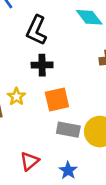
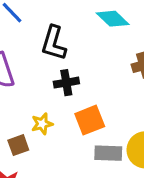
yellow star: (16, 97) -> (42, 124), turned 30

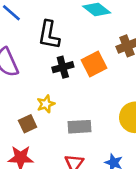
orange square: (90, 120) -> (94, 64), moved
gray rectangle: (108, 153) -> (79, 127), moved

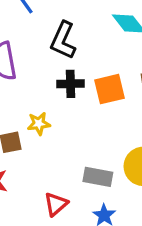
gray rectangle: (79, 127) -> (98, 177), moved

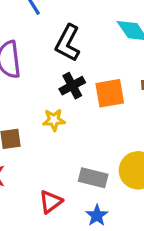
black cross: (71, 84) -> (72, 86), turned -30
yellow star: (39, 124) -> (54, 120), moved

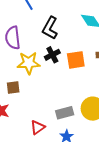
yellow star: (54, 120) -> (29, 63), moved, size x1.6
gray rectangle: (93, 178) -> (65, 113), turned -30

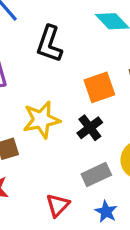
black cross: (52, 55) -> (90, 128), moved
yellow star: (29, 63) -> (41, 120), moved

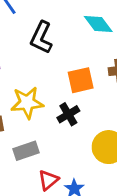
gray rectangle: (96, 174) -> (26, 151), moved
red triangle: (58, 205) -> (48, 180), moved

